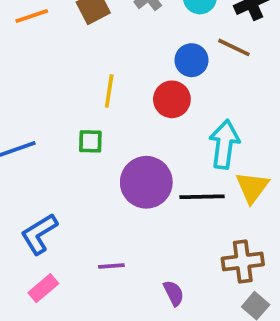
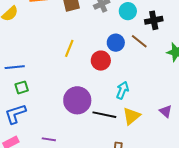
green square: (90, 141) -> (22, 87), moved, turned -32
cyan arrow: (224, 144) -> (122, 90), size x0.7

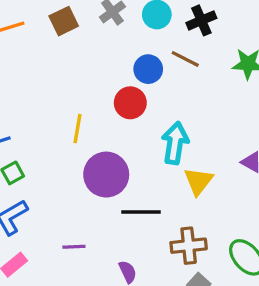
yellow line: (69, 48) -> (78, 129), moved
cyan arrow: (122, 90) -> (175, 143), size x1.4
black line: (104, 115) -> (141, 212), moved

